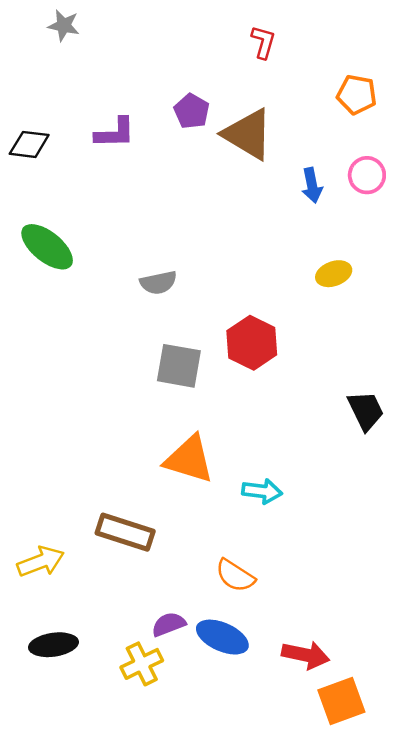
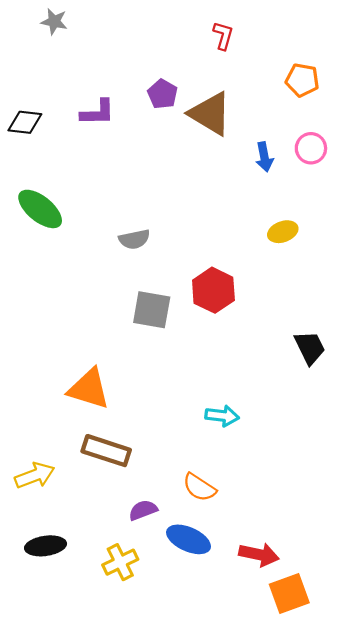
orange triangle: (189, 459) -> (89, 389), moved
purple semicircle: (169, 624) -> (143, 510), moved

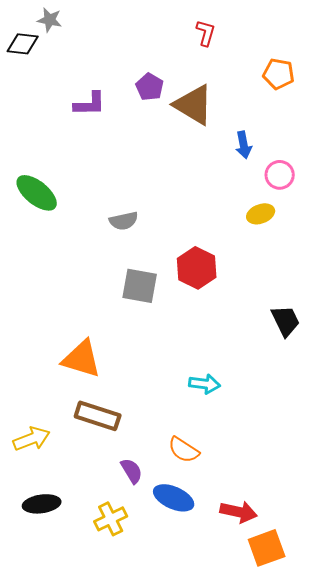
black diamond: (25, 122) -> (23, 44), moved
pink circle: (311, 148) -> (280, 175), moved
purple semicircle: (143, 510) -> (132, 471), turned 80

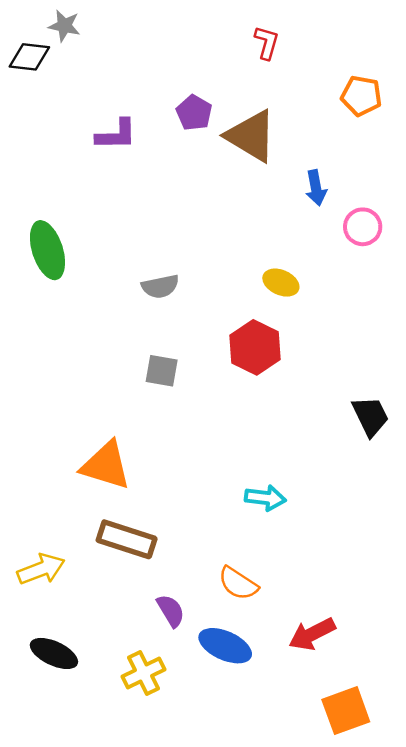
green ellipse: (37, 193) -> (47, 250), turned 33
yellow ellipse: (261, 214) -> (281, 283), moved, turned 44
gray square: (140, 286) -> (162, 371), moved, size x0.7
black ellipse: (42, 504) -> (54, 653), turned 33
red arrow: (239, 512) -> (312, 634), moved, turned 141

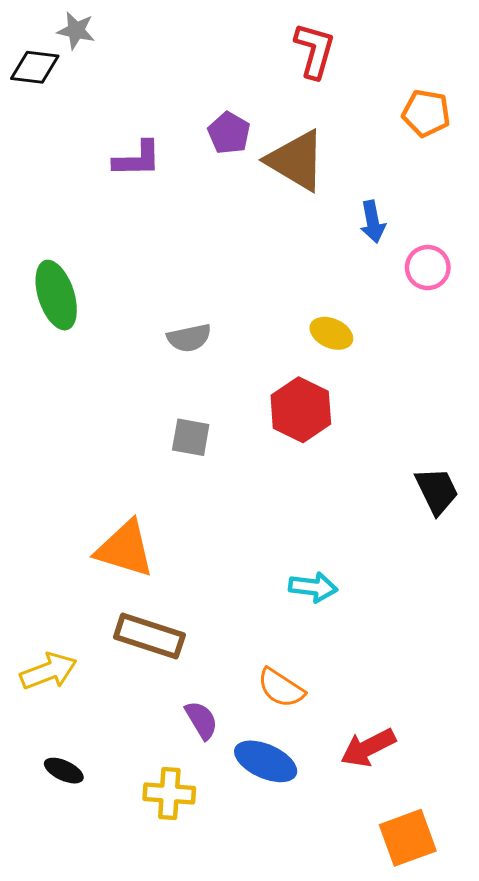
red L-shape: (267, 43) -> (315, 50), size x1.4
black ellipse: (54, 653) -> (64, 771), size x0.7
yellow cross: (143, 673) -> (169, 793), turned 30

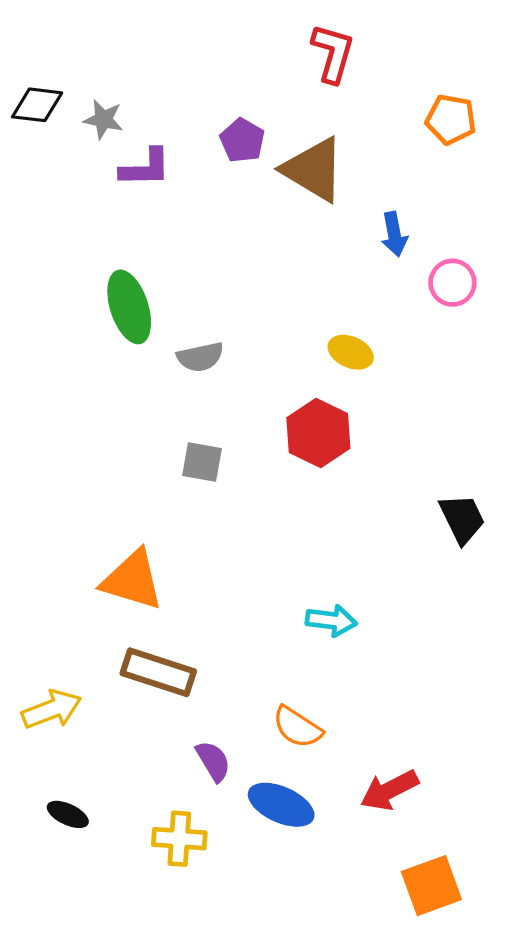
gray star: (76, 31) -> (103, 119), moved
black diamond: (35, 67) -> (37, 105), moved
green ellipse: (56, 295) -> (129, 307), moved

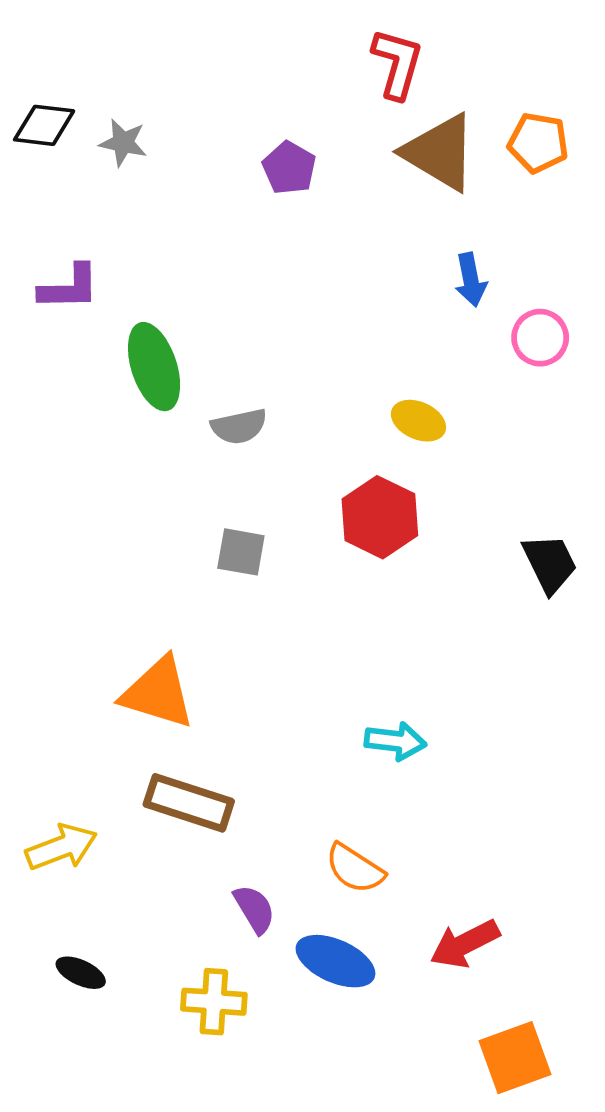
purple L-shape: (145, 168) -> (69, 287), moved
brown triangle: (313, 170) -> (440, 152), moved
black trapezoid: (462, 519) -> (550, 563), moved

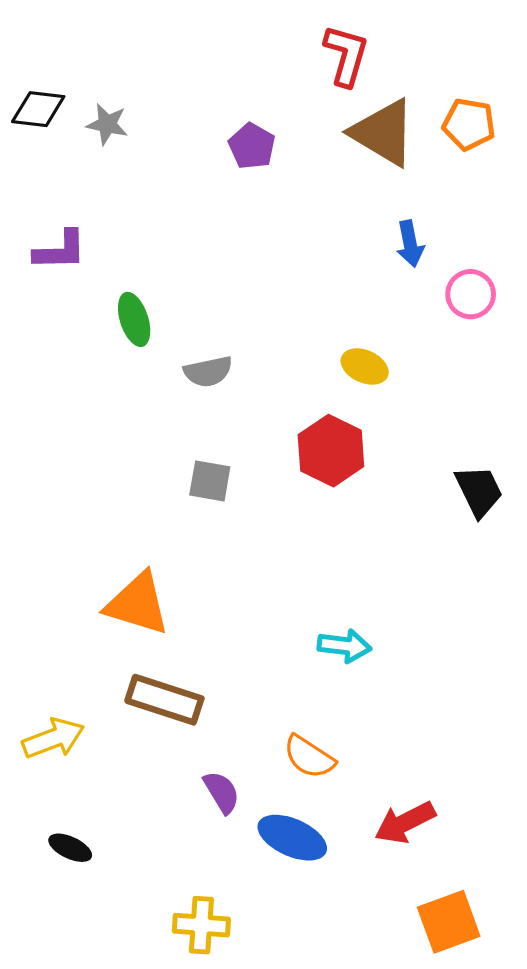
green ellipse: (154, 367) -> (134, 319), size x0.7
yellow cross: (214, 1002) -> (201, 925), moved

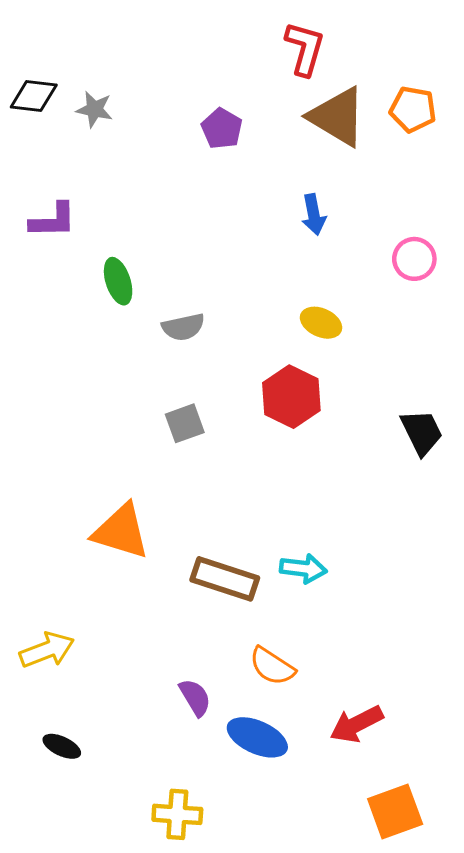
blue arrow: (410, 244) -> (314, 214), moved
gray square: (210, 481) -> (185, 423), turned -30
brown rectangle: (164, 700) -> (225, 579), moved

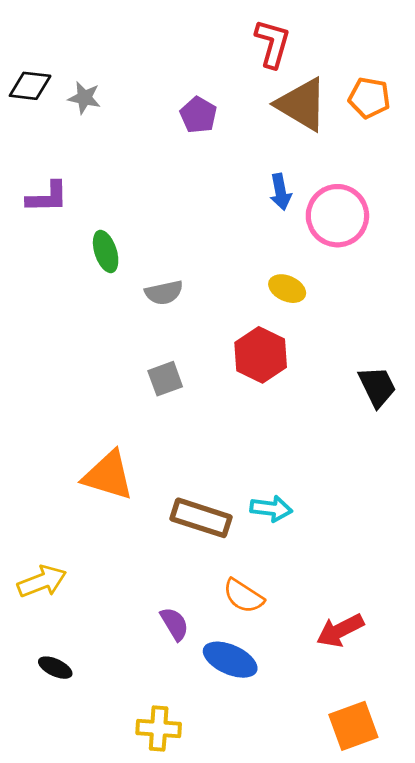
pink circle: (414, 259) -> (337, 216), moved, size x1.6
red arrow: (357, 724) -> (340, 630), moved

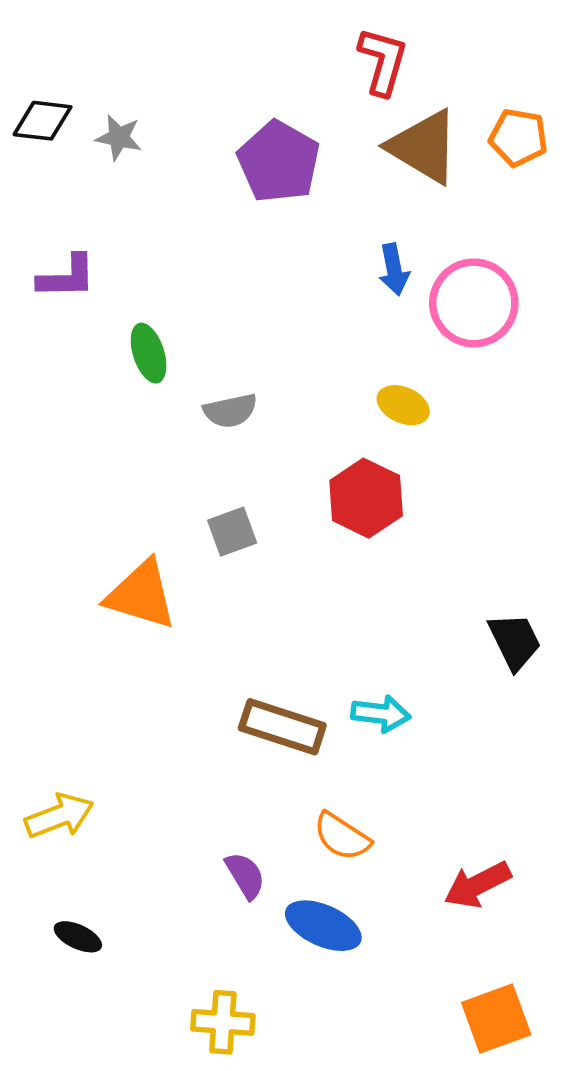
purple pentagon: (198, 115) -> (279, 162), size x1.6
black trapezoid: (377, 387) -> (515, 641), moved
orange triangle: (108, 475) -> (141, 595), moved

